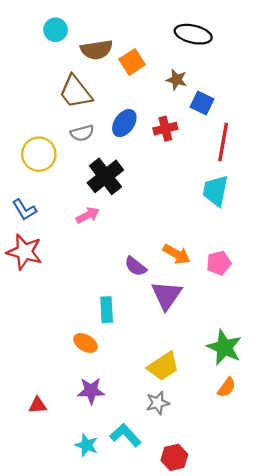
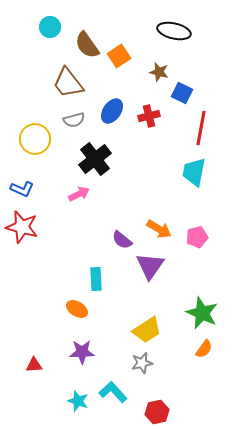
brown semicircle: (97, 50) -> (87, 45), turned 64
blue L-shape: (24, 210) -> (22, 189), turned -35

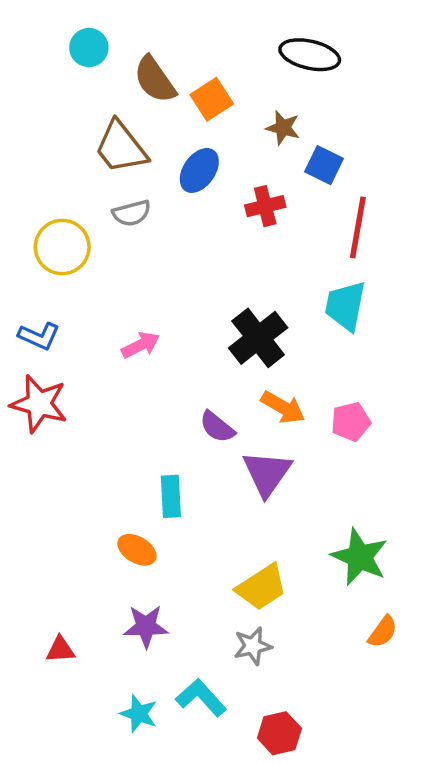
blue ellipse: (112, 111) -> (199, 170), moved
black cross: (95, 159) -> (258, 338), moved
orange semicircle: (204, 349) -> (383, 632), moved

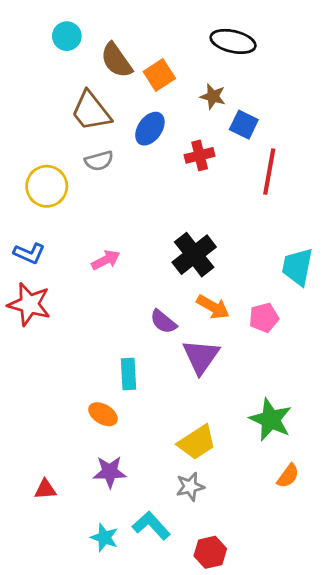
cyan trapezoid: (345, 306) -> (297, 267), moved

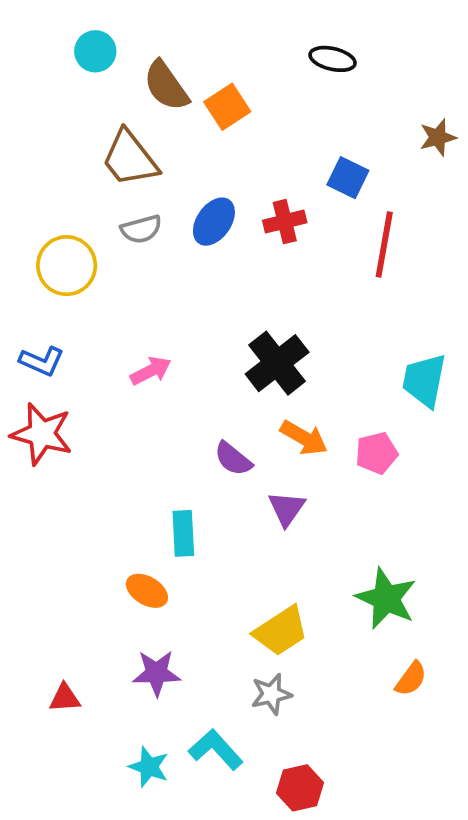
black ellipse: (233, 41) -> (333, 59), size x0.7
brown star: (213, 96) -> (438, 137), moved, turned -30
blue ellipse: (150, 129) -> (214, 222), moved
purple triangle: (201, 357) -> (287, 509), size x0.7

